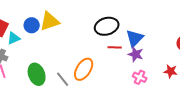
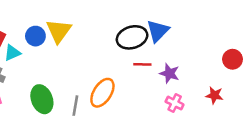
yellow triangle: (50, 21) -> (59, 31), turned -35
blue triangle: (135, 38) -> (158, 31), moved
gray line: (63, 79) -> (75, 106), turned 49

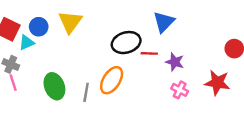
blue circle: (35, 36) -> (39, 27), moved
black ellipse: (132, 37) -> (126, 43), moved
red star: (214, 95) -> (217, 83), size x1.5

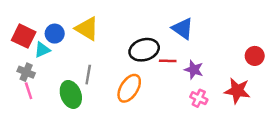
yellow triangle: (70, 22) -> (87, 29), turned -35
blue triangle: (164, 22) -> (183, 29), turned -40
gray line: (86, 92) -> (88, 75), moved

